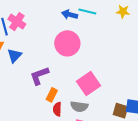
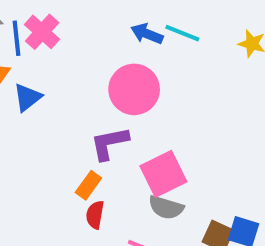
purple L-shape: (39, 76) -> (109, 143), moved
gray semicircle: (79, 106) -> (166, 207), moved

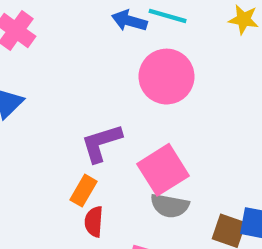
pink circle: (134, 89) -> (166, 77), moved

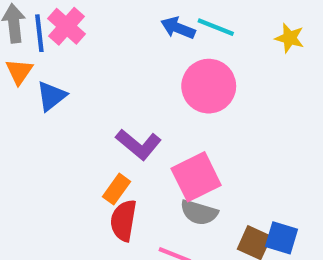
purple L-shape: (101, 143) -> (139, 144), turned -129
red semicircle: (94, 222) -> (123, 220), size x1.4

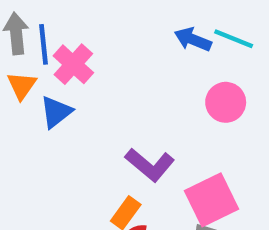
pink cross: (67, 26) -> (73, 64), moved
pink circle: (209, 86) -> (226, 102), size x0.7

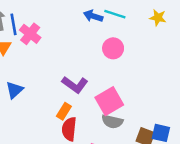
blue triangle: (56, 112) -> (14, 90), moved

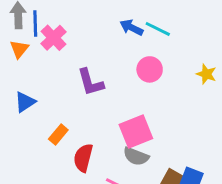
yellow star: (158, 18) -> (206, 74), moved
purple L-shape: (75, 85) -> (90, 82), moved, turned 30
orange rectangle: (64, 111) -> (58, 134), moved

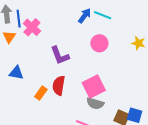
blue arrow: (131, 27) -> (85, 16), turned 105
blue triangle: (25, 102) -> (16, 73), turned 49
red semicircle: (83, 158) -> (59, 86), moved

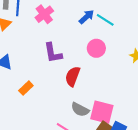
pink cross: (32, 27) -> (44, 14), moved
red semicircle: (59, 86) -> (73, 76), moved
pink square: (94, 86) -> (102, 112), moved, turned 30

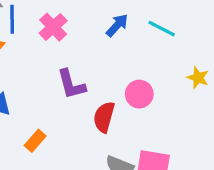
cyan line: (105, 20) -> (162, 29), moved
pink circle: (96, 48) -> (139, 94), moved

